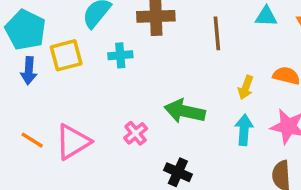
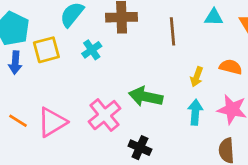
cyan cross: (120, 55) -> (92, 50), turned -30
pink cross: (136, 133) -> (105, 115), size x1.6

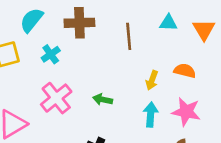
green arrow: (146, 97) -> (103, 99), size x0.6
pink cross: (105, 115) -> (56, 98), moved

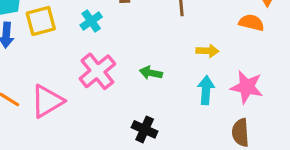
orange semicircle: (185, 71) -> (251, 23), moved
yellow arrow: (152, 80) -> (207, 51), turned -108

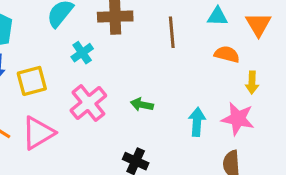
yellow square: (41, 21) -> (32, 81), moved
orange semicircle: (251, 23) -> (227, 54), moved
yellow arrow: (207, 51) -> (252, 83), moved, turned 90

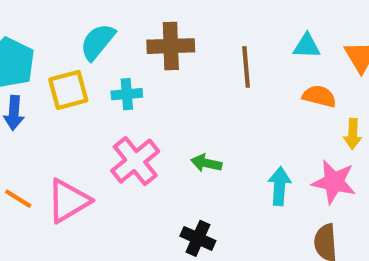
cyan cross: (82, 53) -> (127, 94), turned 30
yellow square: (32, 81) -> (68, 90), moved

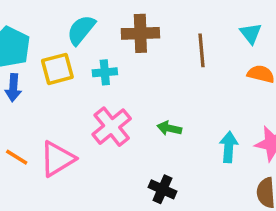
cyan triangle: (307, 46) -> (251, 33), turned 50

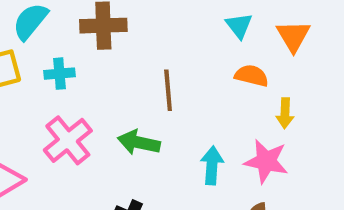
brown line: (201, 50) -> (168, 90), moved
green arrow: (169, 128) -> (139, 142), size x1.4

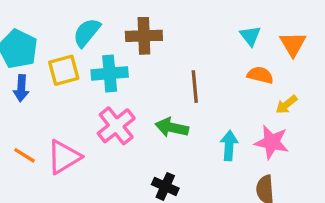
cyan cross: (59, 74) -> (110, 73), size x1.5
yellow arrow: (285, 113) -> (286, 105), turned 50

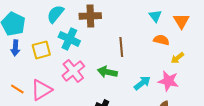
yellow square: (64, 70) -> (41, 50), moved
cyan cross: (110, 73) -> (69, 39), turned 30
cyan arrow: (229, 145) -> (142, 83), turned 48

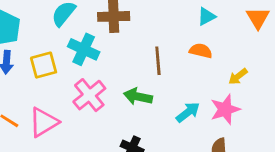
cyan triangle: (155, 16) -> (207, 16), turned 40
orange triangle: (181, 21) -> (258, 18), moved
orange semicircle: (161, 40) -> (201, 51), moved
pink star: (168, 81) -> (225, 109), turned -30

